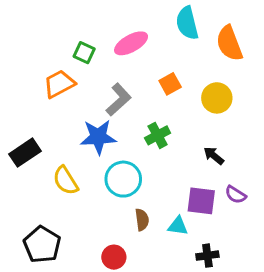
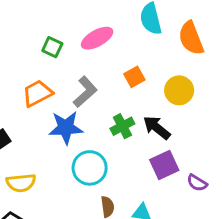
orange trapezoid: (59, 84) -> (37, 93), moved
black arrow: (214, 156) -> (157, 128), moved, size x1.4
yellow semicircle: (66, 181) -> (21, 183), moved, turned -64
purple square: (201, 201) -> (164, 165), moved, turned -32

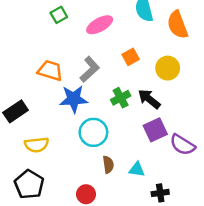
green square: (52, 47) -> (59, 15), moved, turned 35
orange trapezoid: (37, 93) -> (50, 71), turned 45
purple semicircle: (197, 183) -> (182, 145), size x1.5

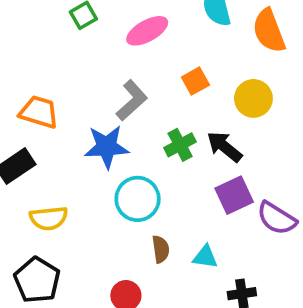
orange trapezoid: (50, 71) -> (39, 112), moved

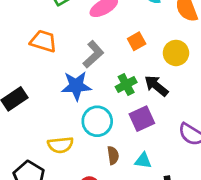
orange trapezoid: (39, 112) -> (43, 41), moved
purple square: (234, 195) -> (142, 119), moved
yellow semicircle: (49, 218) -> (60, 145), moved

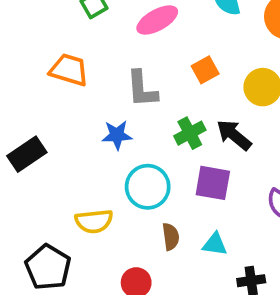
gray L-shape: (93, 54) -> (142, 89), turned 128
blue star: (76, 86) -> (117, 135), size x0.7
purple square: (142, 119) -> (213, 183), turned 35

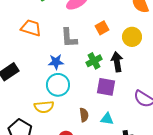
black arrow: (234, 135) -> (117, 62), turned 42
cyan circle: (148, 187) -> (58, 85), moved

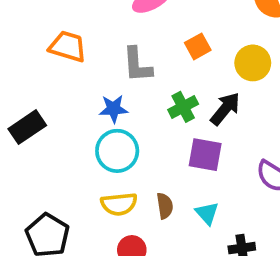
black arrow: (117, 62) -> (225, 109), turned 48
yellow semicircle: (44, 107) -> (119, 204), moved
cyan triangle: (107, 119) -> (207, 213), turned 40

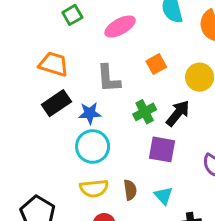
black rectangle: (27, 127) -> (56, 103), moved

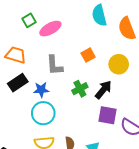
pink ellipse: (120, 27) -> (50, 29), moved
purple square: (162, 149) -> (107, 115), moved

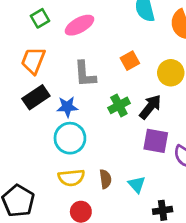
green square: (29, 20) -> (40, 18), moved
orange trapezoid: (16, 55) -> (33, 61), turned -85

